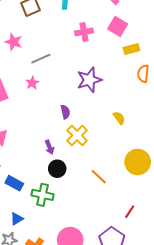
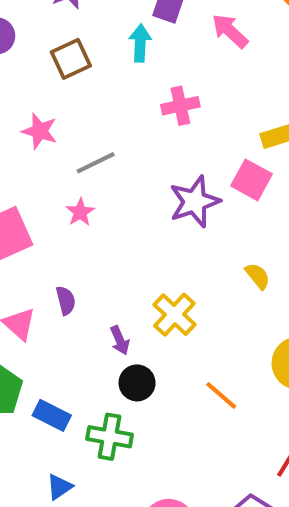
pink square: (118, 26) -> (251, 180), moved
purple semicircle: (65, 112) -> (66, 300), moved

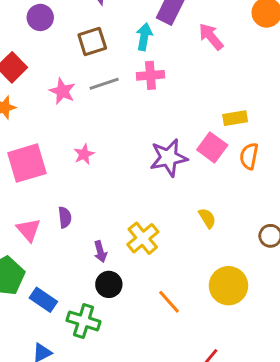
pink cross: (180, 106) -> (150, 75), moved
gray line: (96, 163) -> (104, 84), moved

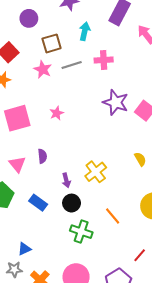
cyan arrow: (144, 37) -> (85, 31), moved
brown square: (92, 41) -> (52, 43), moved
purple star: (169, 158) -> (116, 102), moved, turned 30
blue rectangle: (43, 300) -> (38, 203), moved
green cross: (84, 321) -> (81, 232), moved

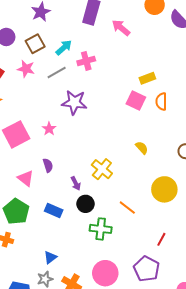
cyan arrow: (85, 31) -> (64, 48), moved, turned 48
brown square: (52, 43) -> (35, 44), moved
pink star: (43, 69) -> (26, 69), moved
purple star: (116, 102) -> (74, 102), moved
pink star: (57, 113) -> (49, 129), moved

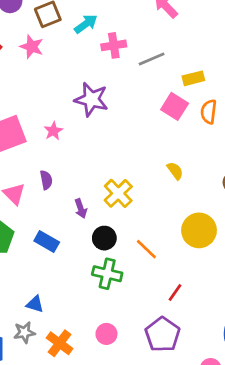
gray line: (57, 72) -> (152, 59), moved
black circle: (86, 204) -> (104, 238), moved
red line: (161, 239) -> (175, 293), moved
blue triangle: (50, 257) -> (35, 304), turned 48
pink circle: (105, 273) -> (106, 334), size x0.6

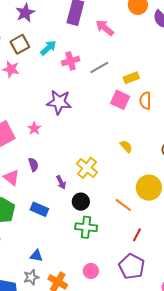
orange line: (146, 249) -> (123, 205), moved

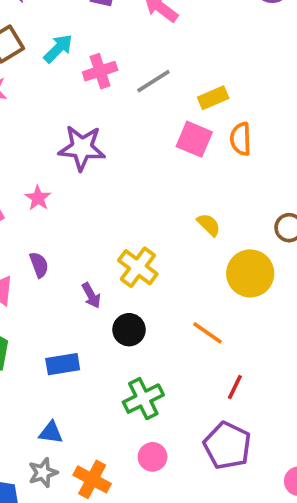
yellow circle: (149, 188) -> (250, 273), moved
blue rectangle: (39, 209) -> (63, 364), moved, turned -30
green cross: (86, 227) -> (143, 399), moved, turned -30

